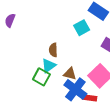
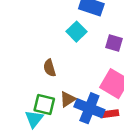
cyan triangle: (49, 66) -> (34, 119), moved
brown triangle: (70, 74) -> (68, 99), moved, turned -32

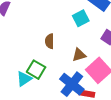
brown triangle: (68, 99) -> (79, 55), moved

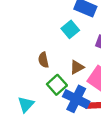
green square: (36, 70) -> (57, 85), moved, turned 30

